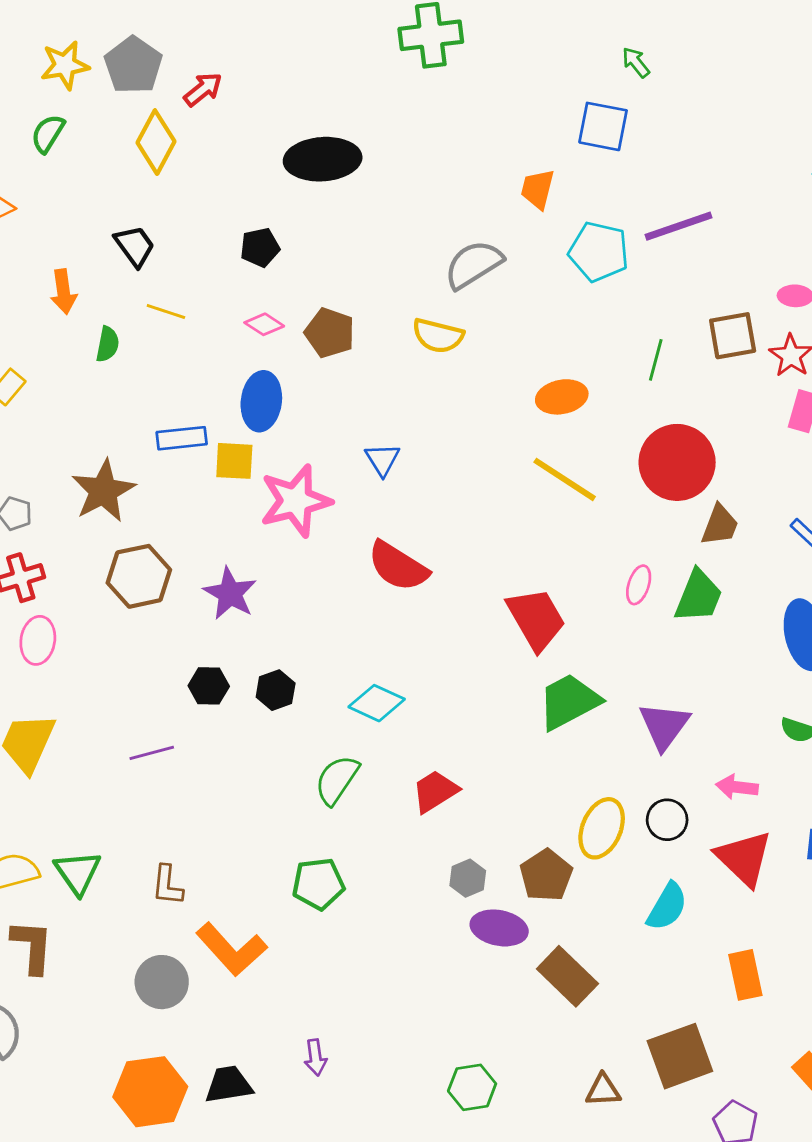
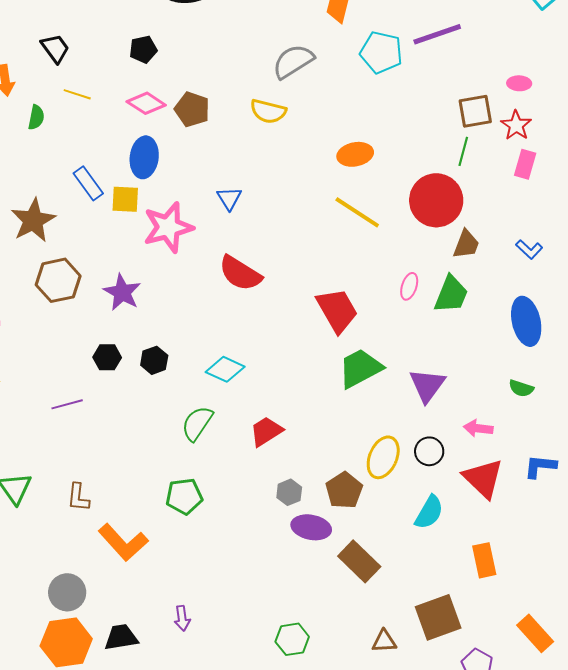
pink diamond: (264, 324) -> (146, 103), size x1.4
green line: (656, 360) -> (463, 151), moved
blue rectangle: (182, 438) -> (88, 183), turned 60
gray circle: (162, 982) -> (67, 592), moved

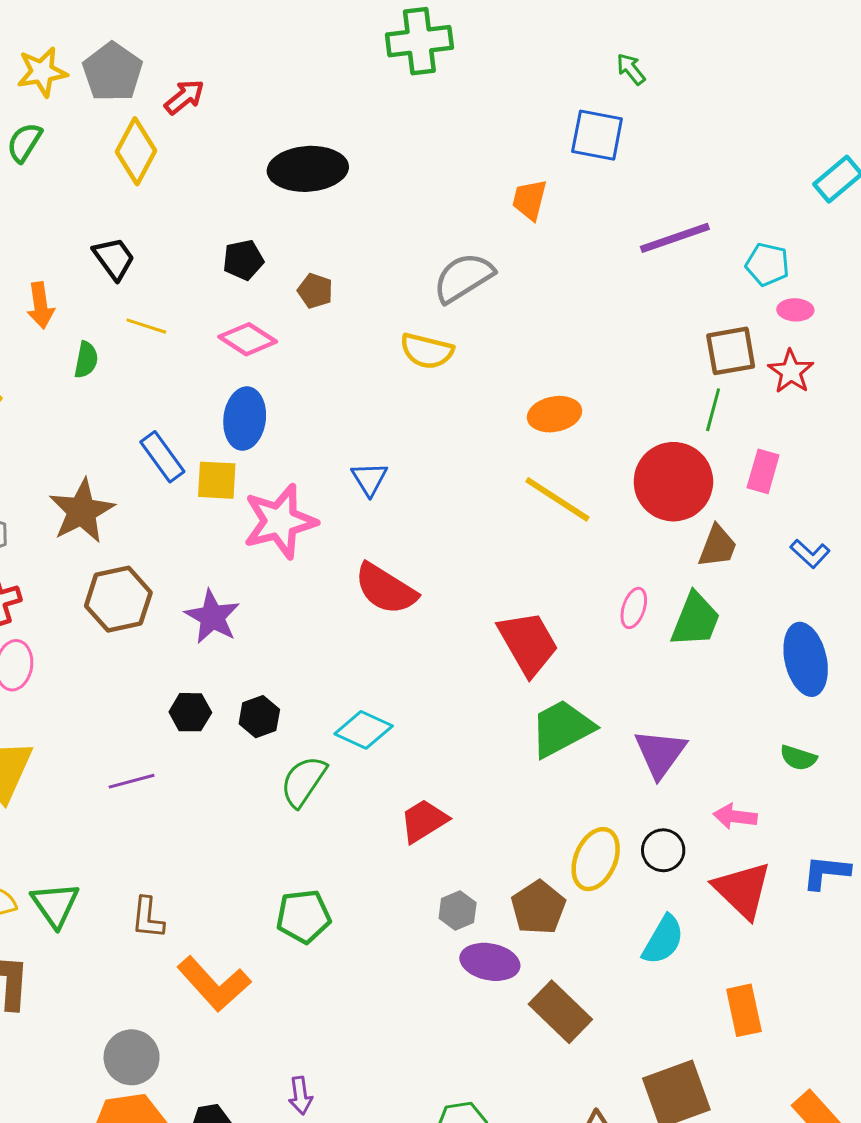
cyan pentagon: (381, 52) -> (767, 264), moved, size x0.7
brown pentagon: (192, 109) -> (315, 291), moved, size x0.7
pink rectangle: (525, 164) -> (763, 471), moved
green semicircle: (197, 423) -> (303, 781), moved

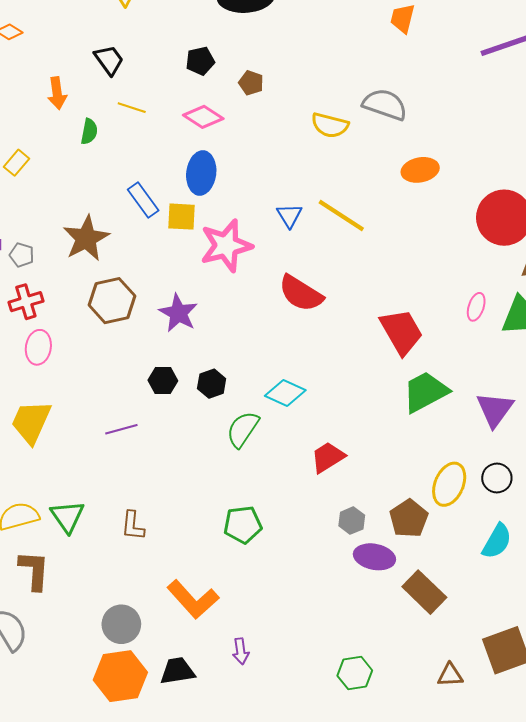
gray semicircle: (463, 278) -> (385, 105), moved, turned 51
yellow line: (557, 499) -> (341, 216), moved
orange L-shape: (214, 984) -> (193, 599), moved

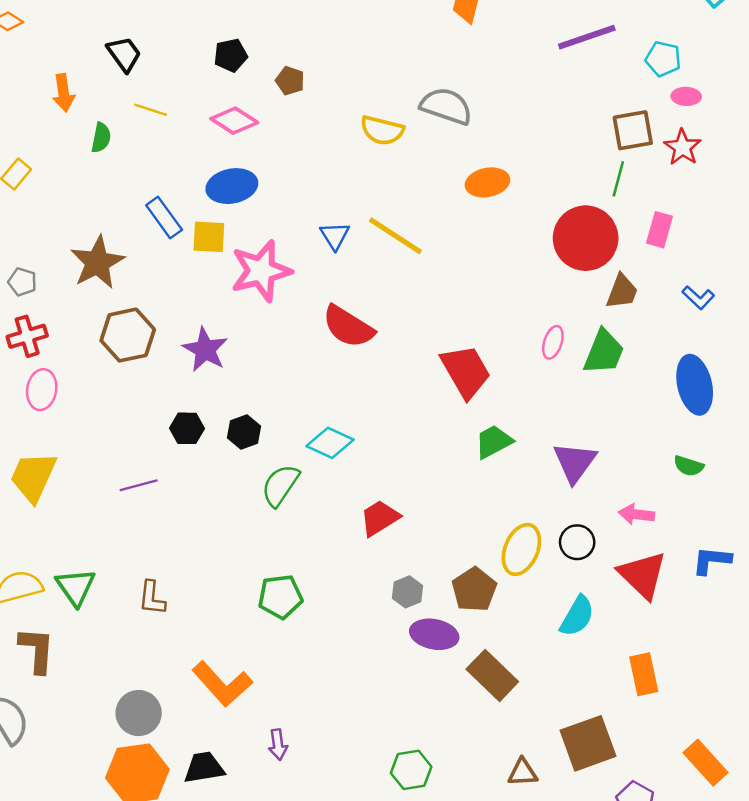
blue ellipse: (201, 173) -> (232, 186), turned 72
green trapezoid: (425, 392) -> (494, 442), size x0.7

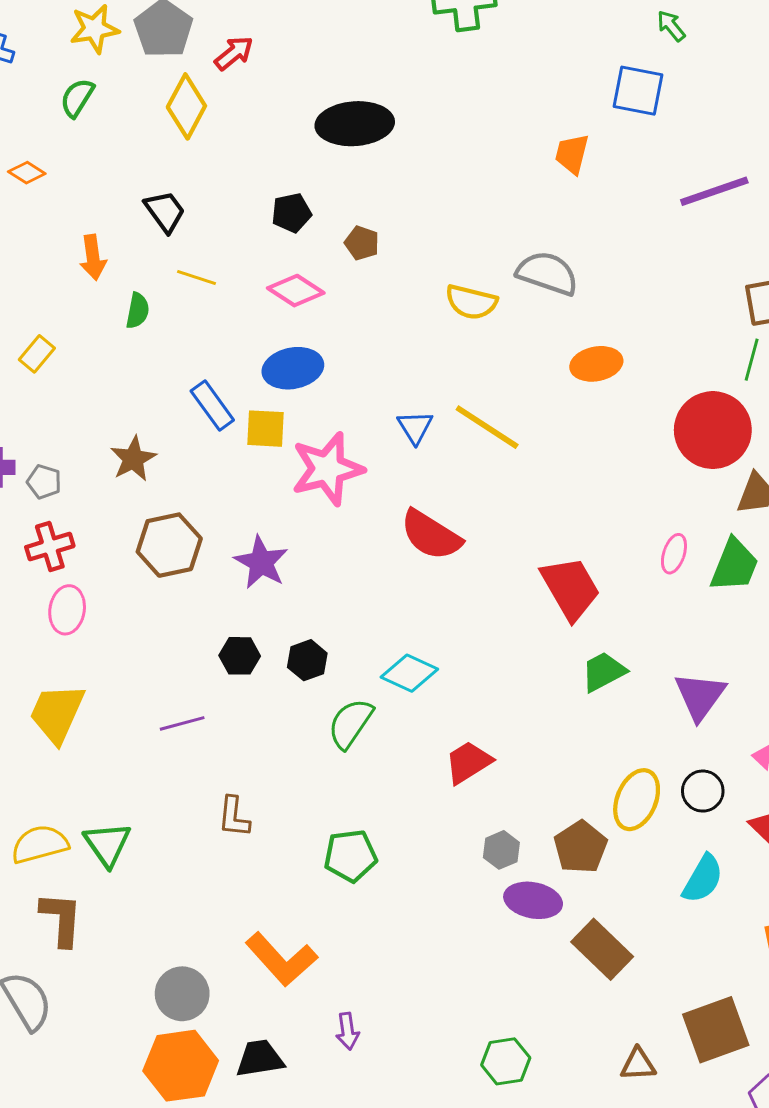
brown star: (97, 262) -> (133, 459), size x0.7
brown L-shape: (152, 598) -> (234, 817), moved

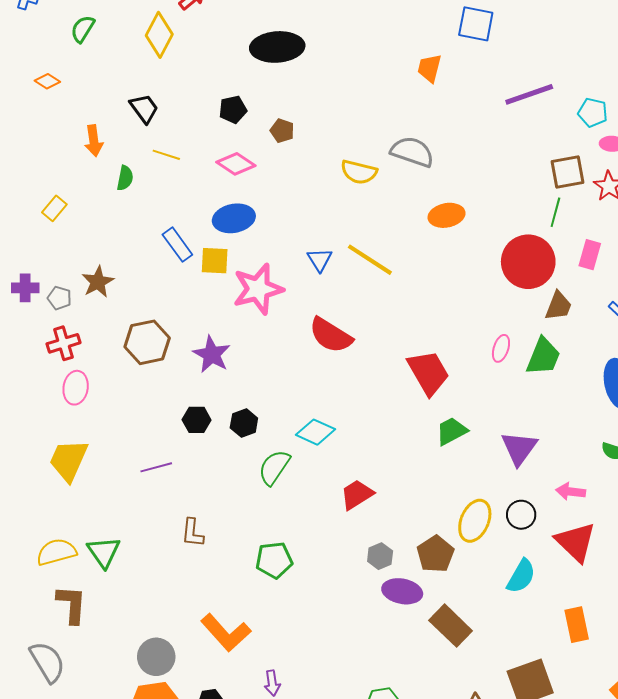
brown star: (133, 459) -> (98, 282), moved

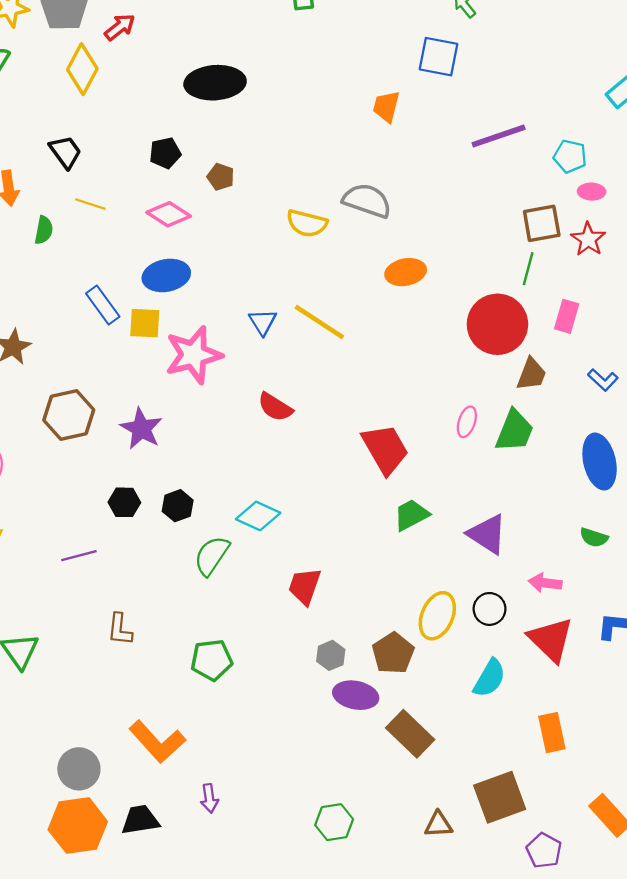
red semicircle: (331, 335) -> (275, 407), size x0.7
purple triangle: (519, 448) -> (487, 534), turned -33
red trapezoid: (357, 495) -> (305, 586), turned -39

